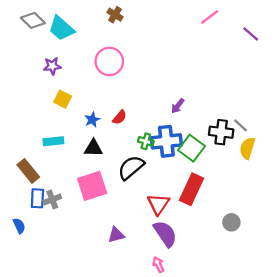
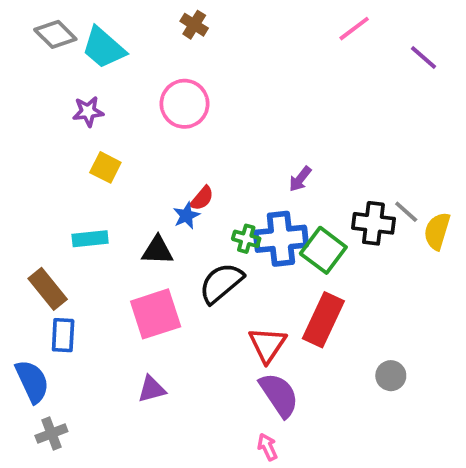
blue star: (92, 120) -> (186, 216), moved
yellow semicircle: (247, 148) -> (437, 231), moved
gray cross: (52, 199) -> (51, 433), moved
blue semicircle: (19, 226) -> (32, 381), size x1.6
purple triangle: (116, 235) -> (152, 389), moved

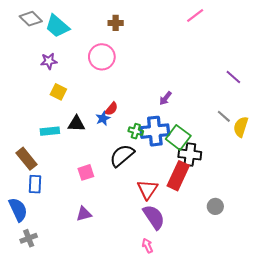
brown cross: (194, 25) -> (116, 23), moved, turned -32
purple line: (424, 58) -> (233, 77), moved
black cross: (373, 223) -> (190, 154), moved
black triangle: (158, 250) -> (76, 124), moved
pink square: (156, 314) -> (86, 172), size x0.6

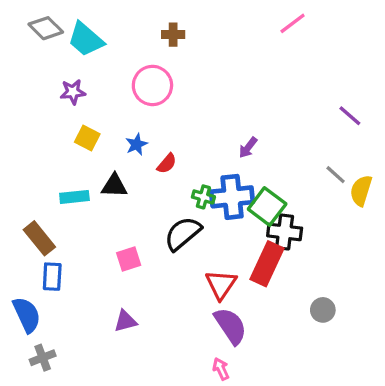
blue star: (103, 118) -> (137, 144), moved

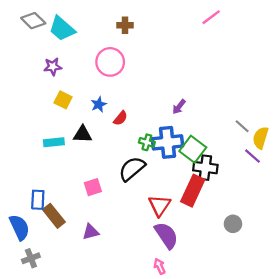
purple line: (350, 116) -> (252, 156), moved
brown rectangle: (39, 238) -> (54, 216), moved

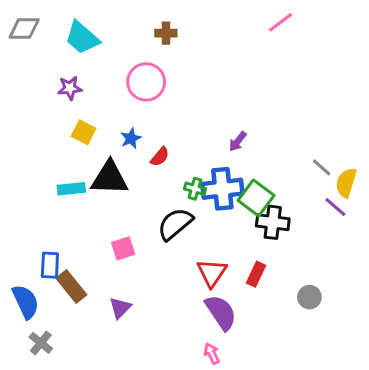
gray diamond: (33, 21) -> (24, 29), moved, turned -45
black triangle: (83, 134) -> (109, 178), size x1.5
red rectangle: (193, 191) -> (256, 274), moved, size x0.6
purple triangle: (91, 232) -> (120, 308), turned -30
gray cross: (31, 258) -> (41, 343), turned -30

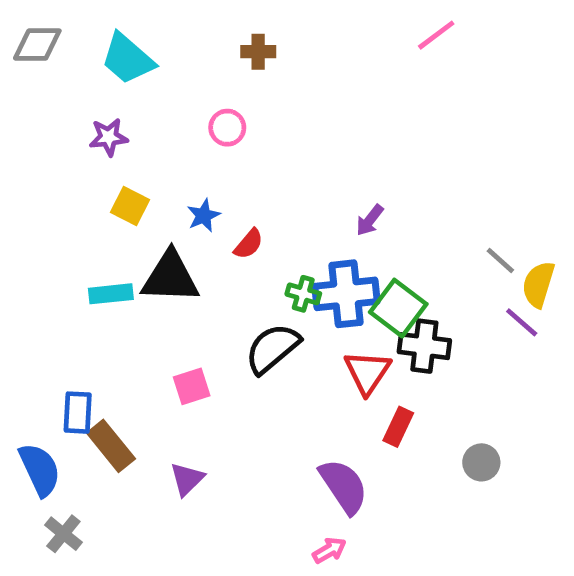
pink circle: (146, 82) -> (227, 128), size x0.6
red triangle: (212, 273) -> (367, 372), moved
pink arrow: (212, 354) -> (329, 550), turned 85

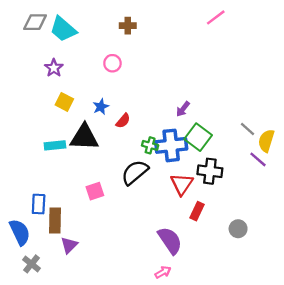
gray diamond: (37, 45) -> (35, 22), moved
purple star: (109, 137) -> (54, 68), turned -30
green square: (398, 308) -> (198, 137), moved
brown rectangle: (111, 446) -> (55, 221), turned 40
purple triangle: (187, 479) -> (69, 245), moved

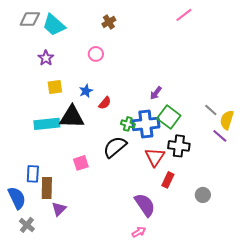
brown cross: (128, 26) -> (109, 22), turned -32
yellow square: (64, 102) -> (55, 87), turned -35
cyan rectangle: (55, 145) -> (47, 124), size x1.4

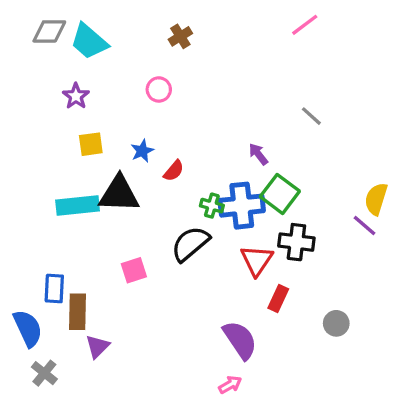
purple arrow: (156, 93) -> (258, 154), turned 104
gray line: (211, 110) -> (311, 116), moved

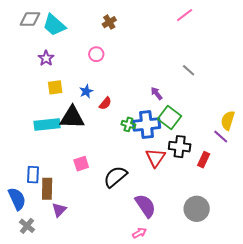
black semicircle: (190, 244) -> (115, 177), moved
red rectangle: (278, 298) -> (204, 160), moved
gray circle: (336, 323) -> (197, 209), moved, size x1.6

